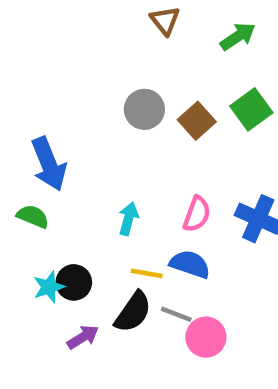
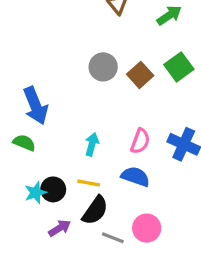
yellow line: (147, 273) -> (89, 183), moved
gray line: (176, 314) -> (113, 238), moved

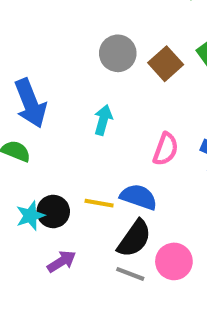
cyan arrow: (92, 144) -> (103, 120), moved
blue semicircle: (135, 177) -> (139, 197), moved
black semicircle: (95, 210) -> (134, 239), moved

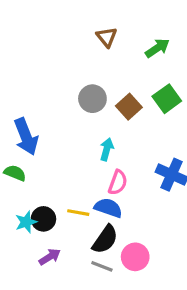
cyan arrow: (103, 120) -> (107, 149), moved
pink semicircle: (166, 149) -> (118, 183), moved

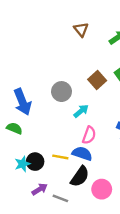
gray circle: (92, 99) -> (61, 92), moved
cyan arrow: (107, 149) -> (81, 111), turned 35
gray line: (102, 266) -> (60, 198), moved

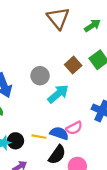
brown triangle: (81, 29) -> (58, 18), size x1.6
cyan arrow: (81, 111) -> (58, 94), size x1.5
pink semicircle: (89, 135) -> (74, 128), moved, turned 42

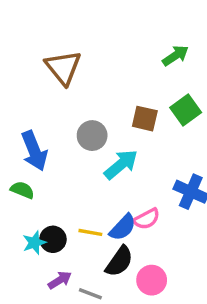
brown triangle: (58, 18) -> (63, 67), moved
brown square: (73, 65) -> (145, 119), turned -35
blue semicircle: (59, 133) -> (123, 227), turned 114

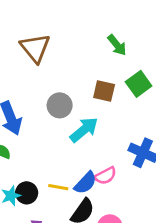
green arrow: (175, 56) -> (117, 45), moved, turned 85

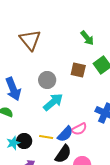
cyan arrow: (84, 130) -> (53, 102), moved

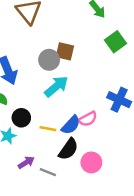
brown square: (78, 70) -> (65, 51), moved
black circle: (24, 141) -> (21, 118), moved

